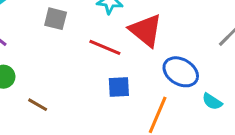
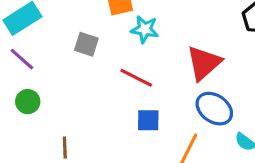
red triangle: (146, 30) -> (204, 63), moved, turned 36
brown line: (38, 105) -> (65, 148), moved, turned 54

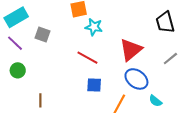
gray square: (86, 44) -> (42, 35), moved

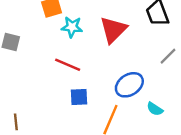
red triangle: (131, 50) -> (113, 30), moved
blue ellipse: (136, 79) -> (129, 85), turned -65

